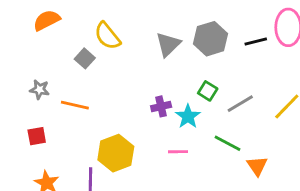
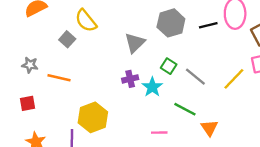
gray triangle: (168, 44) -> (135, 43), moved
gray line: (240, 104) -> (195, 77), turned 70
pink line: (178, 152) -> (159, 133), moved

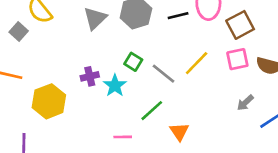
gray triangle: (135, 43) -> (95, 18), moved
yellow line: (234, 79) -> (197, 63), moved
green line: (185, 109) -> (152, 111), turned -70
yellow hexagon: (93, 117) -> (49, 101), moved

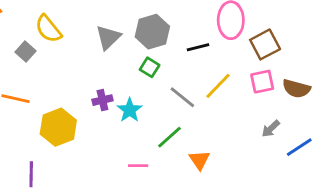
black line: (178, 16) -> (198, 47), moved
green square: (133, 62) -> (150, 67), moved

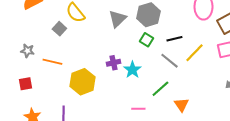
black line: (198, 47) -> (174, 39), moved

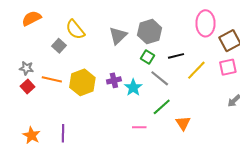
gray line: (169, 61) -> (160, 78), moved
yellow hexagon: (82, 82) -> (82, 82), moved
red square: (25, 84) -> (27, 86), moved, turned -32

